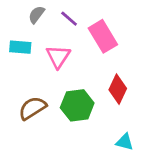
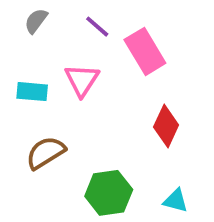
gray semicircle: (37, 15) -> (36, 21), moved
cyan rectangle: (20, 47) -> (32, 92), moved
green hexagon: (77, 105) -> (109, 193), moved

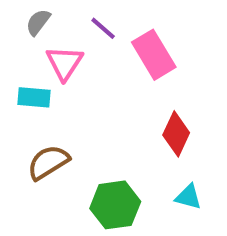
pink triangle: (82, 80) -> (64, 63), moved
cyan triangle: (176, 201) -> (188, 197), moved

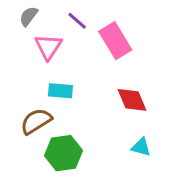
cyan rectangle: (34, 97) -> (60, 91), moved
red diamond: (176, 134) -> (132, 100), turned -48
green hexagon: (115, 205) -> (63, 153), moved

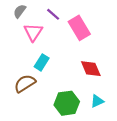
cyan rectangle: (60, 91) -> (42, 62), turned -63
cyan triangle: (141, 147) -> (97, 101), turned -40
green hexagon: (63, 153) -> (67, 103), moved

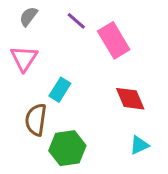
pink triangle: (33, 32) -> (24, 58), moved
brown semicircle: (25, 83) -> (36, 120), turned -50
green hexagon: (67, 103) -> (67, 148), moved

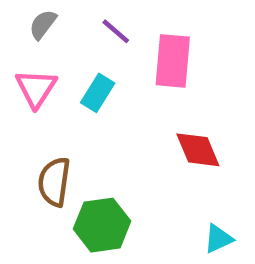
pink rectangle: (114, 40) -> (173, 61), turned 36
cyan rectangle: (60, 90) -> (98, 93), moved
cyan triangle: (139, 145) -> (218, 239), moved

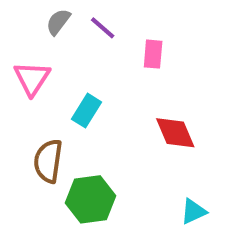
gray semicircle: (43, 24) -> (58, 22), moved
pink rectangle: (173, 61) -> (153, 54), size x0.6
cyan rectangle: (98, 93) -> (86, 111), moved

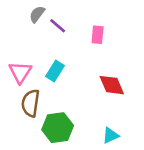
purple line: (103, 28) -> (58, 26), moved
pink triangle: (32, 78) -> (20, 72), moved
cyan triangle: (193, 211) -> (111, 135), moved

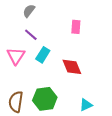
purple line: (58, 26) -> (31, 35), moved
red diamond: (112, 85) -> (72, 67), moved
brown semicircle: (31, 103) -> (16, 102), moved

